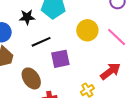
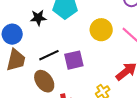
black line: (41, 42) -> (49, 55), moved

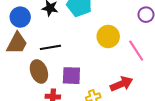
purple square: (74, 60) -> (71, 76), moved

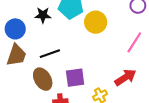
yellow circle: (108, 36) -> (96, 22), moved
pink line: (136, 51) -> (134, 42), turned 75

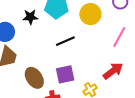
yellow circle: (96, 22) -> (90, 14), moved
black line: (50, 54) -> (65, 41), moved

